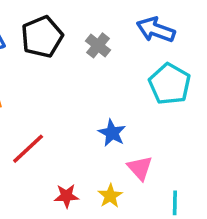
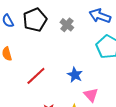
red line: (28, 149) -> (36, 76), moved

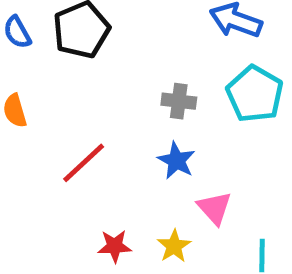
gray cross: (67, 25) -> (179, 101), moved, turned -32

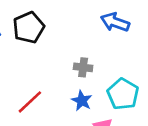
cyan pentagon: (255, 94) -> (123, 94), moved

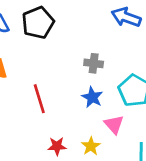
red line: (30, 102) -> (39, 99), turned -64

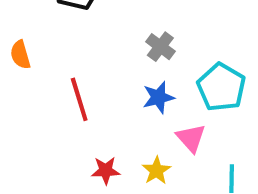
gray cross: (94, 63) -> (160, 47), turned 30
blue star: (92, 97) -> (158, 97), turned 30

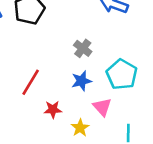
red line: (79, 99) -> (31, 82), turned 48
red star: (106, 170) -> (53, 110), moved

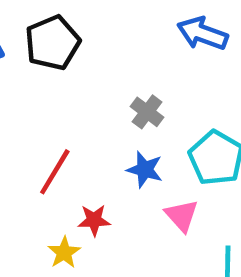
blue star: (81, 81) -> (145, 170), turned 30
yellow star: (80, 128) -> (64, 253), moved

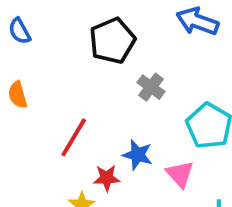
black pentagon: (53, 43) -> (112, 41), moved
blue star: (145, 170) -> (137, 155), moved

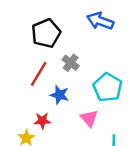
red line: (74, 137) -> (39, 74), moved
blue star: (137, 155) -> (60, 95), moved

